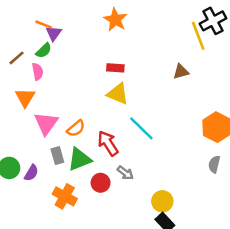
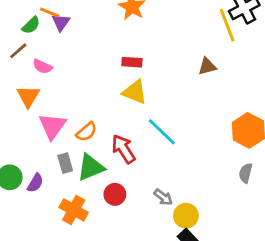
green semicircle: (44, 51) -> (31, 25), moved
pink semicircle: (38, 72) -> (42, 66), turned 126
gray arrow: (125, 173) -> (163, 197), moved

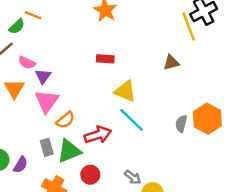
purple triangle: (61, 22) -> (43, 76), moved
yellow triangle: (135, 92) -> (125, 91), moved
pink triangle: (52, 126) -> (47, 101), moved
red arrow: (123, 149) -> (98, 135), turned 105
gray semicircle: (246, 173) -> (181, 124), moved

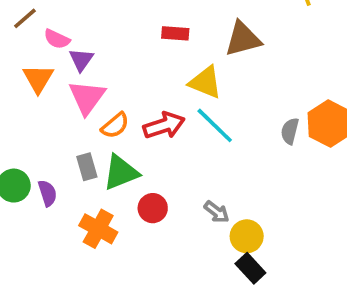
brown triangle: (171, 63) -> (243, 39), moved, size x1.5
red arrow: (98, 135) -> (164, 125), moved
purple semicircle: (21, 165) -> (47, 193), turned -49

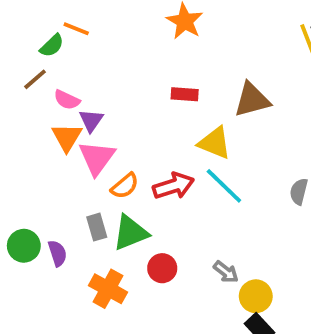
orange triangle: (38, 78) -> (67, 137), moved

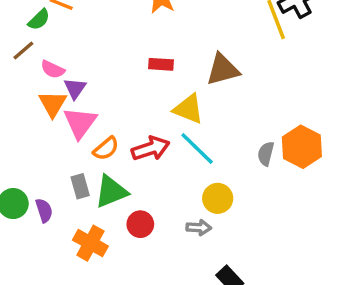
gray arrow: (226, 272) -> (199, 228), turned -35
yellow circle: (256, 296) -> (218, 198), moved

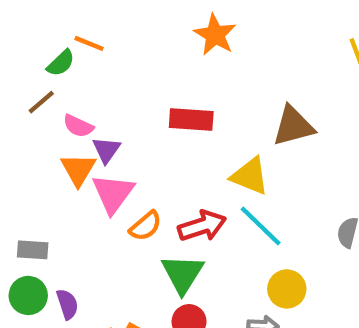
red rectangle: (161, 64) -> (191, 120), moved, size x1.4
gray rectangle: (80, 186) -> (33, 250), moved, turned -70
green triangle: (111, 191) -> (182, 274), moved, turned -36

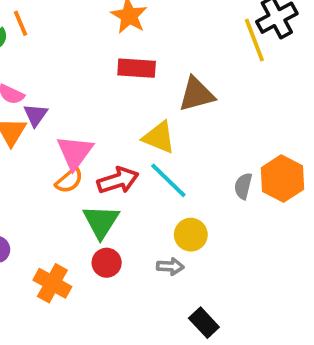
orange line: (89, 43) -> (21, 23), turned 45
red rectangle: (191, 120) -> (137, 68), moved
pink triangle: (113, 193) -> (75, 152), moved

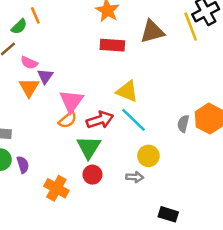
brown triangle: (196, 94) -> (152, 32), moved
black rectangle: (204, 323) -> (168, 214), moved, turned -30

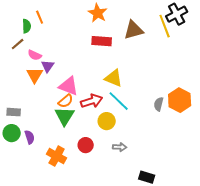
green semicircle: (19, 27) -> (27, 26), turned -48
pink triangle: (71, 101) -> (69, 86), turned -45
green triangle: (89, 147) -> (65, 116), moved
yellow circle: (148, 156) -> (107, 121), moved

